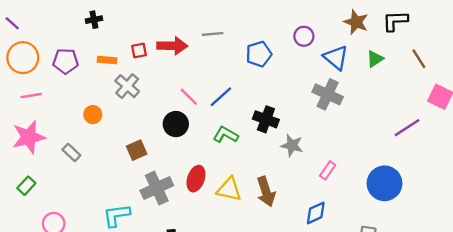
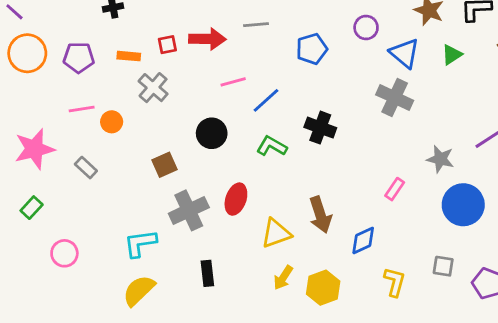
pink line: (31, 96) -> (82, 109), moved
pink line: (189, 97) -> (233, 82), moved, turned -60
gray star: (292, 145) -> (440, 159), moved
yellow triangle: (229, 189) -> (276, 233), moved, turned -32
blue diamond: (316, 213) -> (363, 240), moved

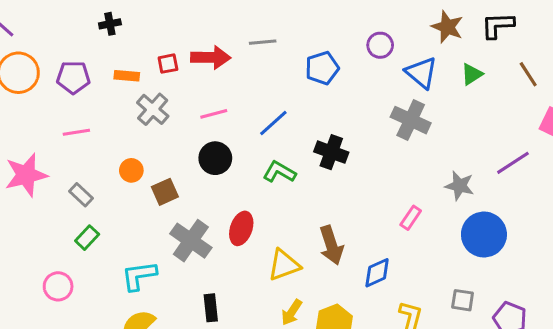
pink line: (233, 82) -> (214, 114), moved
orange circle: (112, 122) -> (131, 170), moved
green rectangle: (32, 208) -> (87, 238), moved
gray cross: (189, 210) -> (191, 241), turned -30

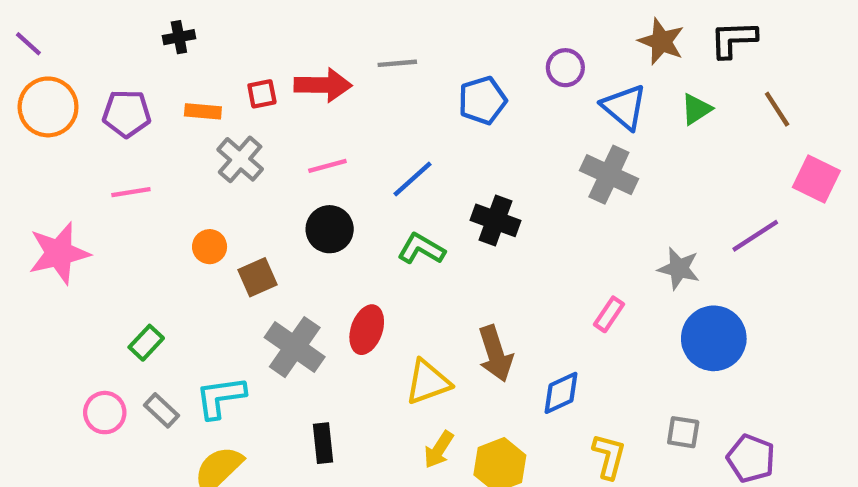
gray rectangle: (81, 195) -> (162, 410), moved

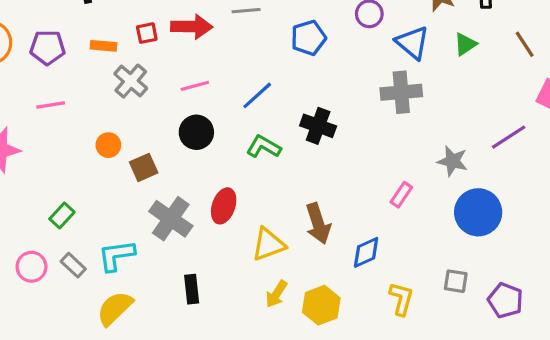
gray cross: (609, 175) -> (401, 92), turned -30

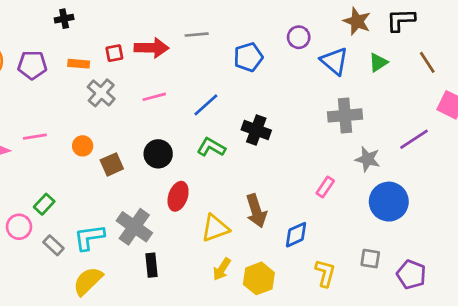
gray cross: (401, 92) -> (345, 115), moved
pink line: (51, 105) -> (35, 137), moved
black circle: (196, 132) -> (158, 154), moved
gray cross: (171, 219) -> (134, 227), moved
pink circle: (32, 267) -> (19, 227), moved

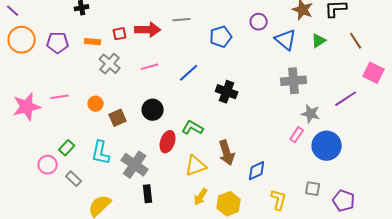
green L-shape: (211, 147) -> (193, 128), moved
pink rectangle: (325, 187) -> (297, 135), moved
cyan L-shape: (89, 237) -> (101, 153), moved, turned -70

